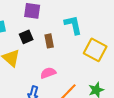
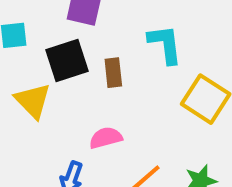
black square: (26, 37) -> (67, 60), size x1.5

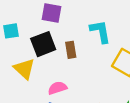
pink semicircle: (106, 138) -> (57, 88), moved

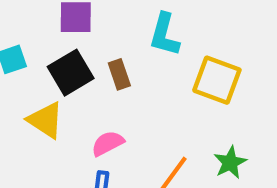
cyan L-shape: (100, 31) -> (164, 35), turned -145

